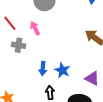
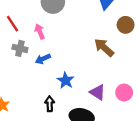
blue arrow: (43, 68) -> (43, 59), moved, turned 56

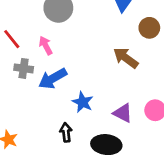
blue arrow: (43, 59) -> (53, 79), size x1.5

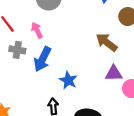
blue arrow: (53, 79) -> (43, 59), turned -35
purple triangle: (123, 113) -> (114, 73), moved, turned -30

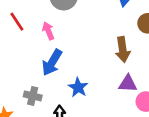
brown arrow: (107, 42) -> (123, 50), turned -140
gray cross: (17, 50) -> (33, 96), moved

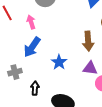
blue star: (78, 87) -> (59, 62), moved
gray cross: (33, 96) -> (15, 72), turned -32

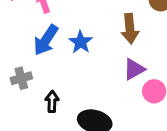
blue star: (59, 62) -> (81, 42), moved
purple triangle: (90, 68) -> (134, 69), turned -35

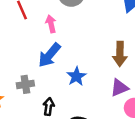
blue star: (81, 42) -> (76, 76), moved

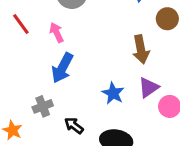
blue star: (76, 76) -> (113, 93), moved
black arrow: (49, 107) -> (74, 126), turned -48

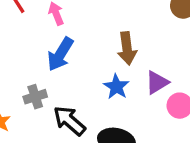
brown arrow: (141, 49) -> (127, 48), moved
black arrow: (74, 126) -> (69, 121), size x1.5

